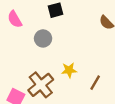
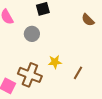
brown cross: (41, 85) -> (30, 75), turned -30

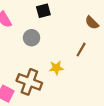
brown line: (78, 73) -> (81, 50), moved

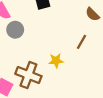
gray circle: (32, 38) -> (15, 30), moved

